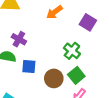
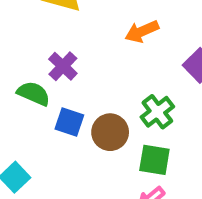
green square: (76, 75) -> (154, 160), turned 35
brown circle: (54, 78) -> (110, 132), moved

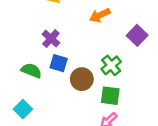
green semicircle: (34, 93) -> (31, 71), moved
blue square: (69, 122) -> (59, 63), moved

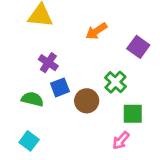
blue square: (59, 63) -> (60, 87), turned -30
green square: (110, 96) -> (133, 114), moved

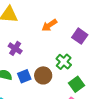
blue square: (60, 87) -> (24, 76), moved
green square: (133, 114) -> (77, 84), turned -35

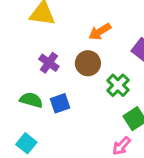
brown circle: (43, 75) -> (88, 63), moved

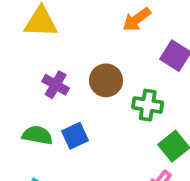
orange arrow: (100, 32) -> (137, 19), moved
green cross: (118, 85) -> (148, 105), turned -30

